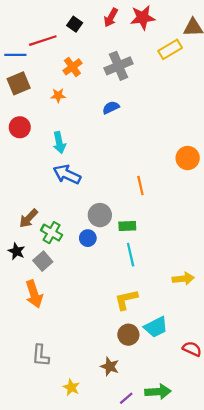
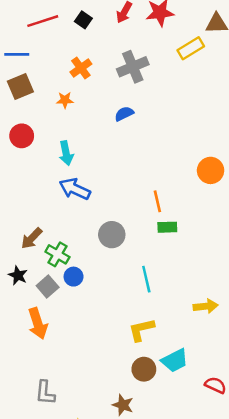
red line: (43, 41) -> (43, 21), moved
green rectangle: (127, 226) -> (167, 227), moved
blue circle: (88, 238) -> (74, 277), moved

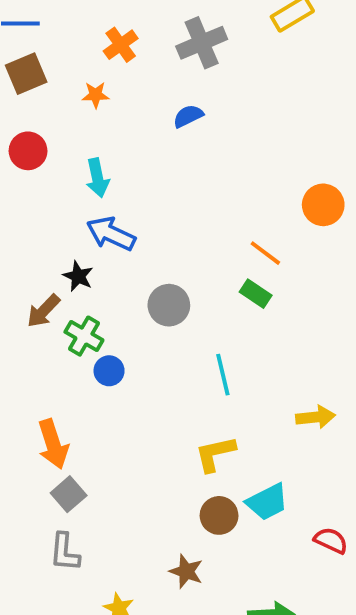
orange line: (157, 201) -> (265, 253), moved, turned -40
green rectangle: (167, 227) -> (256, 294), turned 36
black star: (18, 275) -> (78, 276), moved
gray square: (48, 286) -> (69, 494), moved

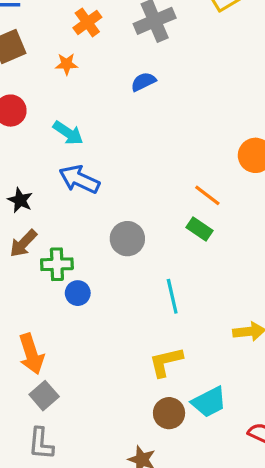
cyan arrow: (97, 178) -> (68, 133), turned -44
black star: (78, 276) -> (20, 200), moved
green cross: (84, 336) -> (57, 264), turned -32

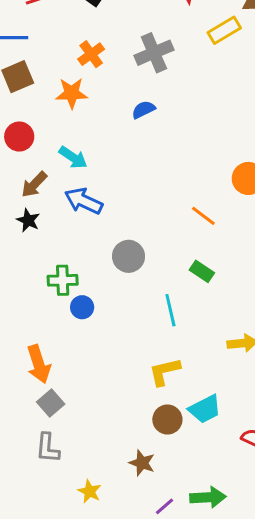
orange star: (67, 64) -> (72, 93), size x1.5
green rectangle: (199, 229) -> (202, 271), moved
brown arrow: (23, 243) -> (34, 184), moved

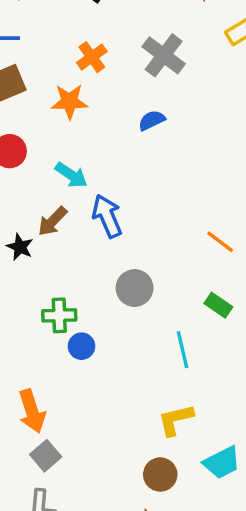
gray cross: (154, 53) -> (164, 55), turned -30
brown arrow: (34, 184) -> (52, 221), moved
blue arrow: (84, 201) -> (107, 216), moved, turned 42
brown circle: (167, 420) -> (160, 475), moved

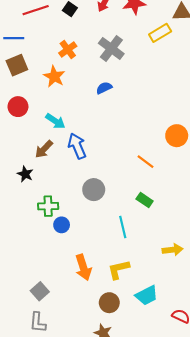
orange star: (70, 102) -> (54, 77), turned 30
black star: (20, 247) -> (25, 174), moved
orange arrow: (32, 411) -> (83, 267), moved

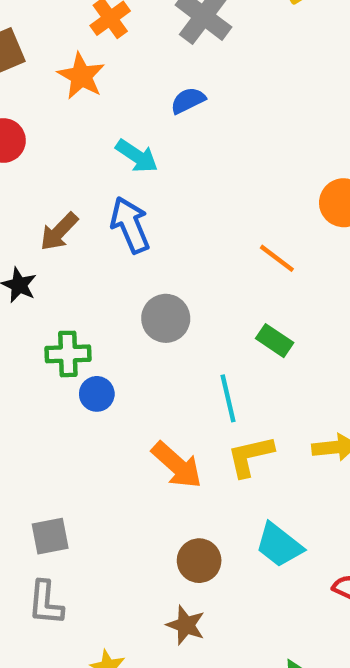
cyan arrow: (55, 121) -> (137, 156), moved
orange arrow: (83, 267) -> (177, 465), moved, turned -30
yellow L-shape: (119, 269) -> (250, 456), moved
gray square: (40, 291) -> (50, 536), turned 30
cyan trapezoid: (147, 295) -> (279, 545), turned 65

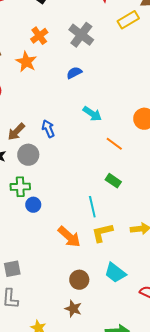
cyan arrow: (137, 156) -> (92, 114), moved
blue arrow: (130, 225) -> (48, 129), size x0.7
gray circle: (166, 318) -> (28, 155), moved

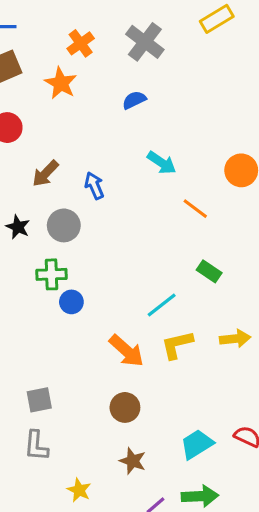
brown arrow: (16, 132) -> (45, 173), moved
green rectangle: (113, 181) -> (209, 271), moved
cyan line: (92, 207) -> (162, 305), turned 65
cyan trapezoid: (115, 273) -> (197, 444), moved, turned 110
brown circle: (79, 280) -> (125, 407), moved

